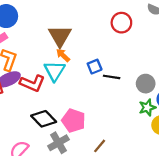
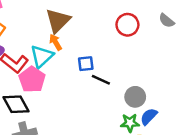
pink pentagon: (74, 121) -> (32, 79), moved

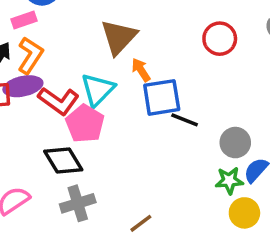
orange arrow: (56, 42) -> (141, 70), moved
blue square: (86, 64) -> (162, 97), size x1.6

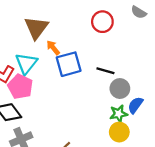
black line: (185, 120) -> (105, 71), moved
yellow circle: (244, 213) -> (119, 132), moved

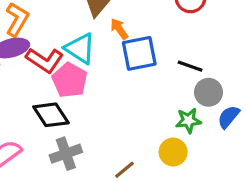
cyan triangle: (26, 64) -> (80, 48), turned -40
green star: (119, 114) -> (188, 120), moved
yellow circle: (119, 132) -> (173, 152), moved

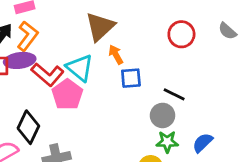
blue square: (139, 53) -> (131, 78), size x0.7
gray circle: (208, 92) -> (162, 115), moved
black diamond: (51, 115) -> (28, 127), moved, turned 52

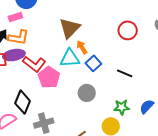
orange L-shape: (28, 36) -> (19, 37), turned 65
cyan triangle: (80, 68) -> (70, 58), moved, turned -40
blue square: (131, 78) -> (93, 63), turned -35
gray circle: (162, 115) -> (87, 93), moved

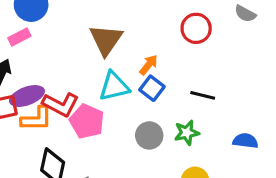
orange L-shape: (19, 37) -> (37, 119), moved
orange arrow: (82, 47) -> (149, 65), moved, turned 80
green star: (122, 107) -> (187, 133), moved
blue semicircle: (147, 107) -> (245, 141), turned 63

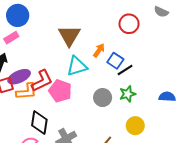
blue square: (152, 88) -> (115, 61), moved
black line: (203, 95) -> (125, 70), moved, turned -42
red L-shape: (61, 104) -> (42, 81), turned -50

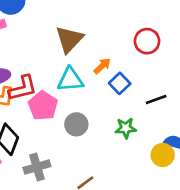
black line: (125, 70) -> (156, 99), moved
gray circle: (103, 98) -> (76, 124), moved
yellow circle: (135, 126) -> (163, 155), moved

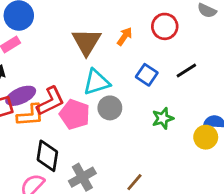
orange arrow: (102, 66) -> (125, 36), moved
black line: (156, 99) -> (186, 71), moved
gray circle: (76, 124) -> (110, 108), moved

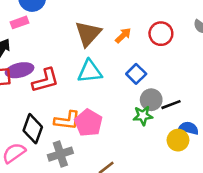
black line: (186, 71) -> (171, 105), moved
gray circle: (110, 108) -> (151, 100), moved
pink pentagon: (75, 114) -> (88, 123), moved
orange L-shape: (30, 115) -> (67, 120), moved

